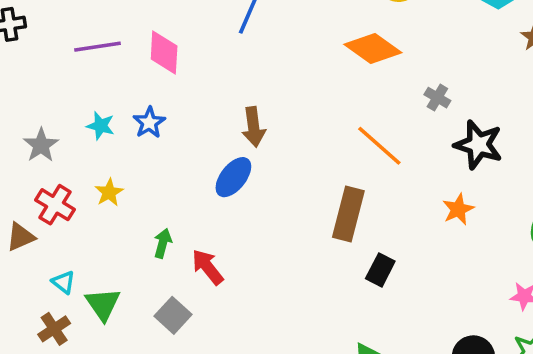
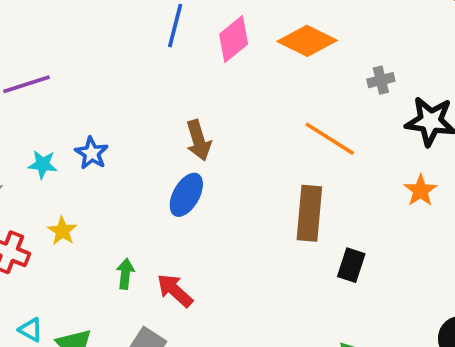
pink diamond: (164, 52) -> (234, 39), moved, turned 57
gray cross: (437, 98) -> (381, 80), turned -35

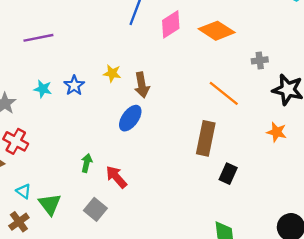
orange star: (420, 190) -> (277, 132), turned -30
yellow star: (62, 231) -> (112, 73), moved, turned -30

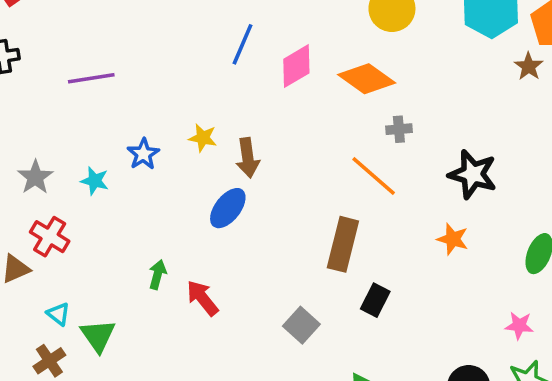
gray cross: (260, 60) -> (399, 129), moved
cyan star: (43, 89) -> (95, 181), moved
gray square: (95, 209) -> (301, 325), moved

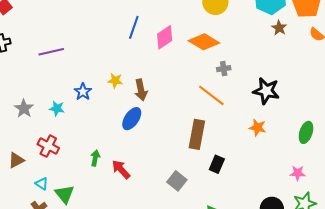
brown star: (529, 66) -> (279, 28), moved
red cross: (50, 237) -> (48, 146), moved

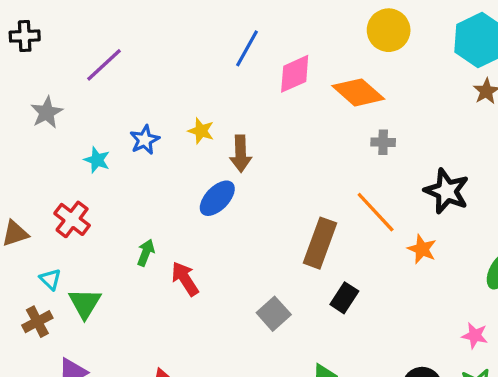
purple line: (51, 52) -> (104, 65), turned -40
orange line: (211, 95) -> (376, 212), moved
gray star: (24, 109) -> (47, 112), moved

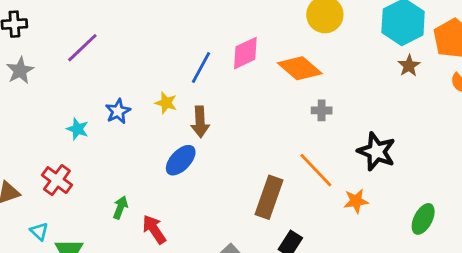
blue line: (247, 48) -> (201, 67), moved
gray star: (47, 112) -> (20, 70), moved
orange star: (422, 249) -> (356, 201), turned -30

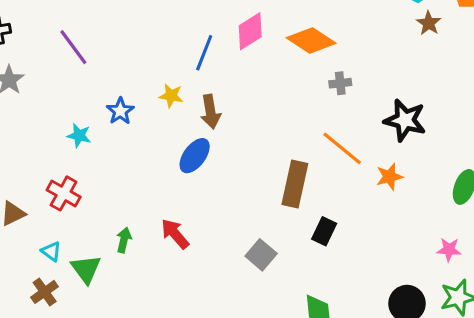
purple line: (82, 48) -> (73, 47), turned -76
green arrow: (120, 208) -> (124, 240), moved

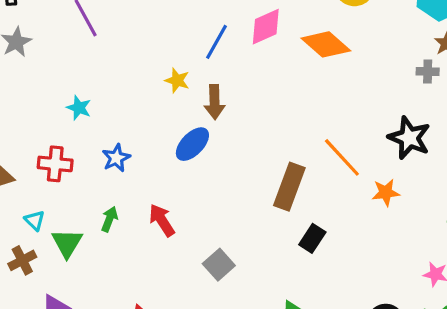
gray cross: (340, 83) -> (428, 72), moved
blue star: (120, 111) -> (116, 158), moved
red cross: (64, 193) -> (55, 164), turned -32
gray square: (261, 255) -> (219, 265), moved

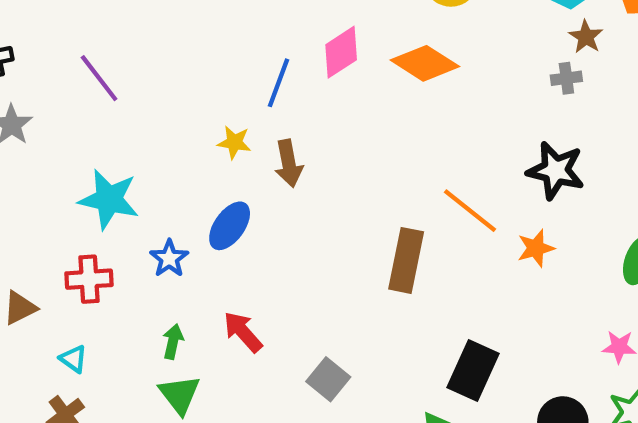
cyan star: (79, 108) -> (109, 199), size x1.8
blue ellipse: (192, 144) -> (230, 226), moved
black rectangle: (312, 238) -> (473, 371), moved, size x1.5
green triangle: (67, 243) -> (180, 395), moved

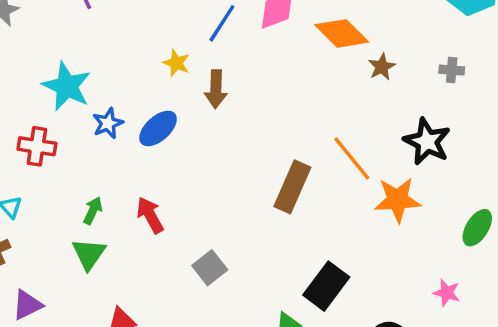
brown star: (586, 37) -> (382, 67), moved
orange star: (536, 248) -> (398, 200), size x1.5
blue star: (169, 258) -> (108, 123), moved

